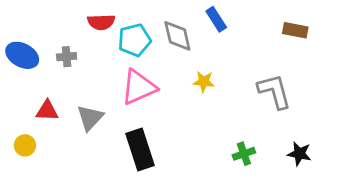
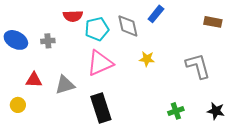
blue rectangle: (216, 19) -> (156, 14), turned 72
gray triangle: (90, 118) -> (65, 85), turned 30

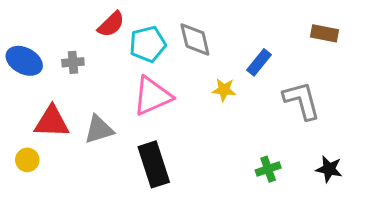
blue rectangle: (156, 14) -> (259, 62), moved
red semicircle: (73, 16) -> (111, 24), turned -42
red triangle: (34, 80) -> (52, 122), size x1.4

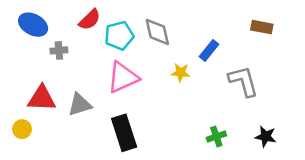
blue ellipse: (24, 61) -> (33, 25), moved

